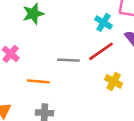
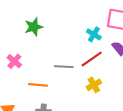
yellow cross: (114, 81) -> (94, 85), moved, turned 32

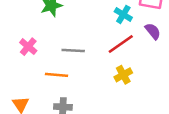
gray line: (64, 67) -> (73, 50), moved

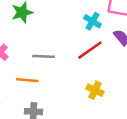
yellow cross: (123, 75) -> (95, 90), moved, turned -36

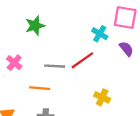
red line: (90, 50) -> (82, 60), moved

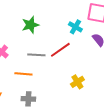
green star: (35, 26) -> (30, 25), moved
yellow cross: (102, 97) -> (77, 82), turned 32

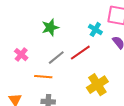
gray line: (36, 55) -> (56, 58), turned -42
yellow cross: (77, 82) -> (97, 85), size x1.5

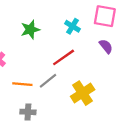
cyan cross: (95, 29) -> (72, 26), moved
gray line: (56, 58) -> (48, 81), moved

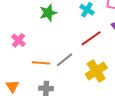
red line: (64, 57) -> (91, 38), moved

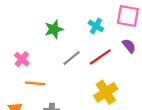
gray line: (64, 60) -> (72, 58), moved
orange line: (41, 63) -> (35, 83), moved

